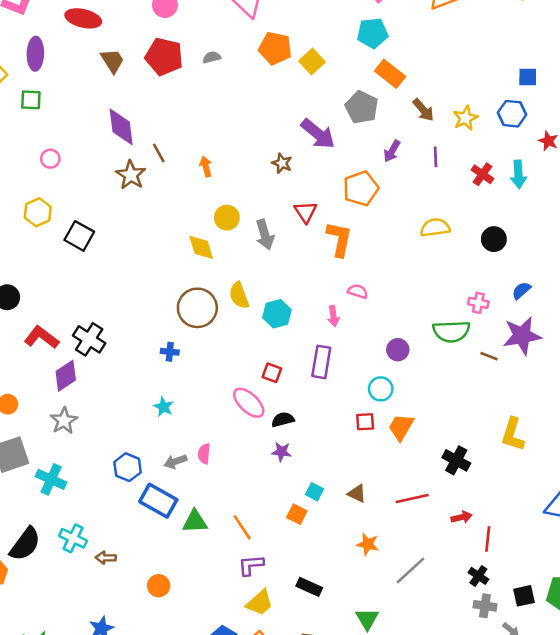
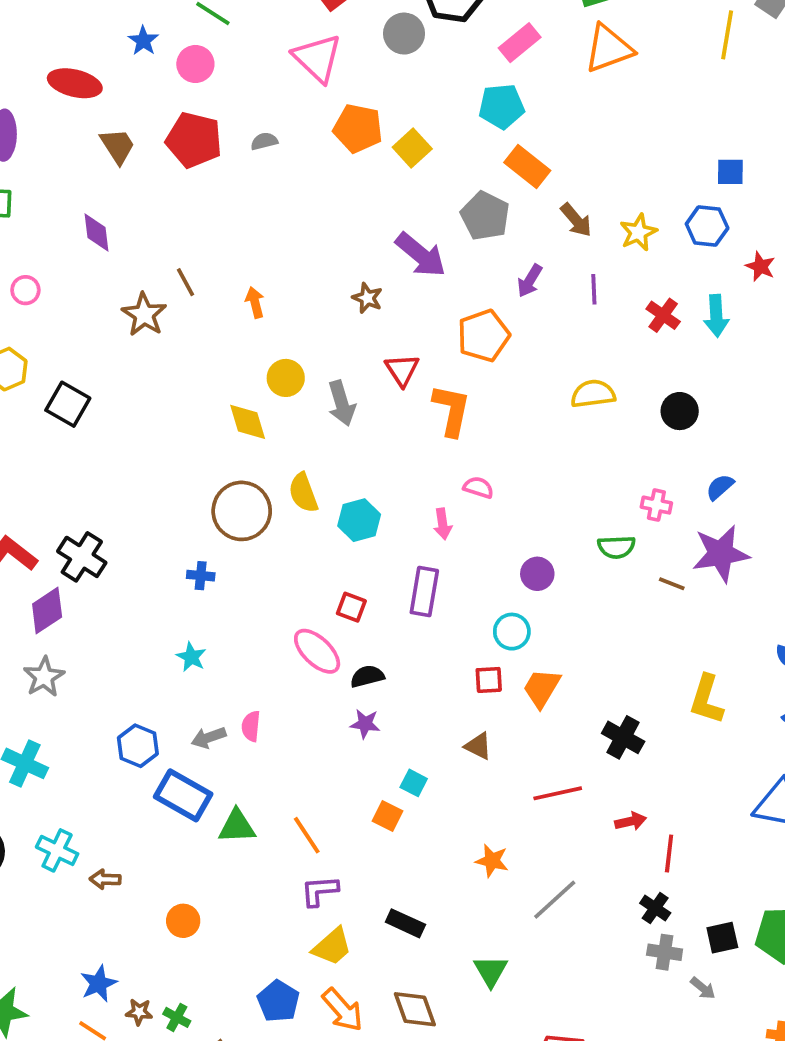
purple diamond: (121, 127) -> (97, 232), moved, size x0.7
green semicircle: (451, 331) -> (616, 547), size x0.7
brown triangle: (357, 494) -> (478, 746), moved

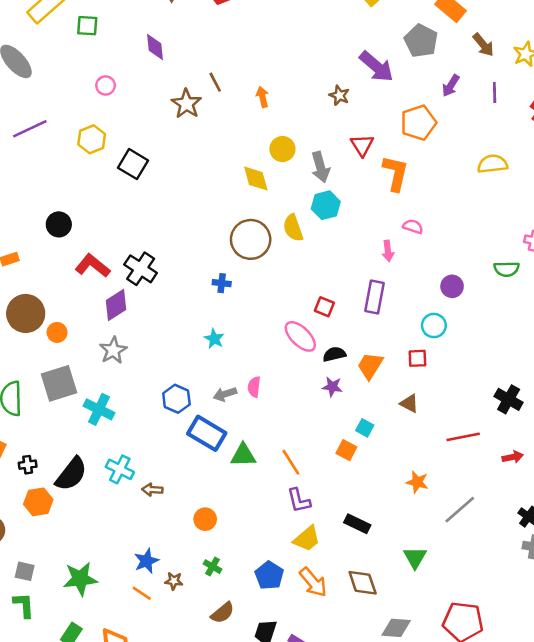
cyan hexagon: (359, 520) -> (326, 205), moved
orange trapezoid: (542, 688) -> (370, 366), moved
purple L-shape: (319, 891) -> (299, 500), turned -100
green cross: (177, 1017) -> (213, 567), moved

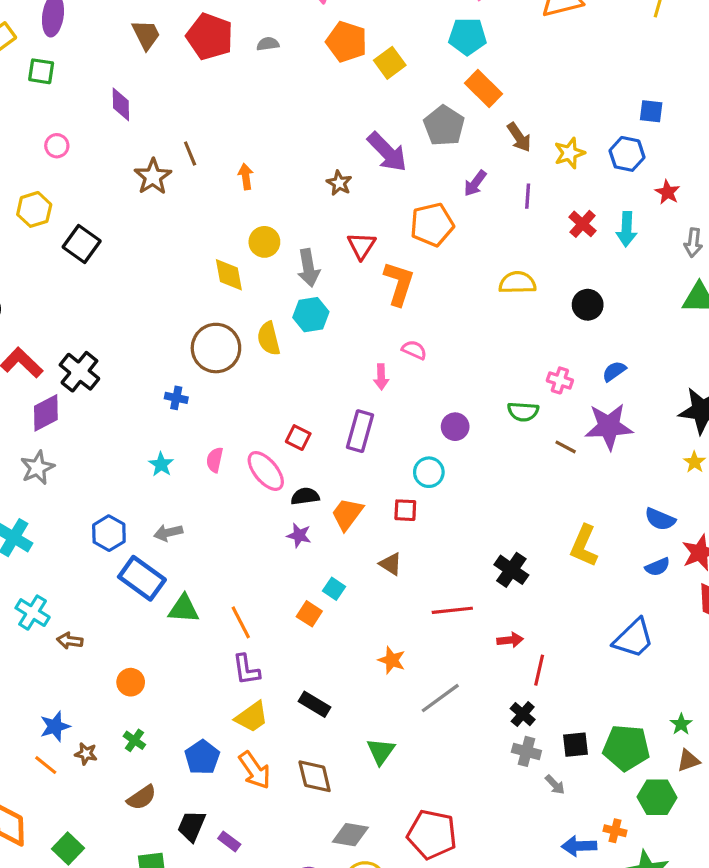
pink semicircle: (254, 387) -> (215, 460), moved

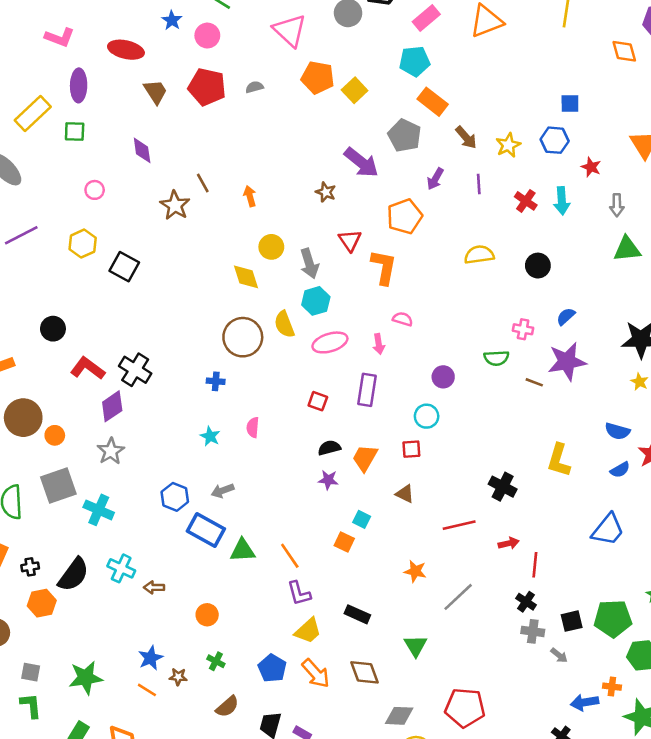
pink ellipse: (266, 471) -> (330, 342), moved, turned -60

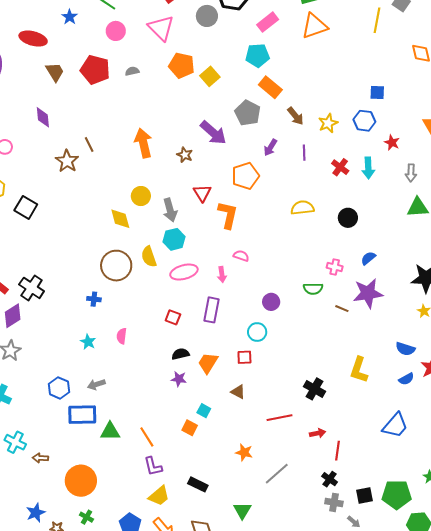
pink circle: (207, 36) -> (116, 31), moved
orange arrow: (250, 196) -> (143, 143), moved, size x1.8
blue rectangle: (206, 530) -> (82, 415), turned -32
orange circle: (207, 615) -> (81, 481), size x1.8

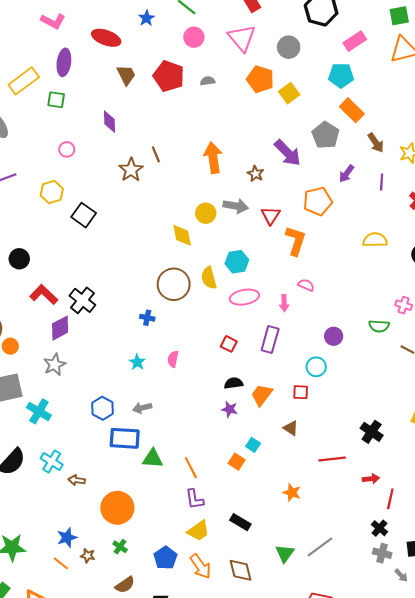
gray circle: (207, 16) -> (289, 47), moved
gray arrow: (170, 210) -> (236, 206), moved, turned -70
gray line: (277, 474) -> (320, 547), moved

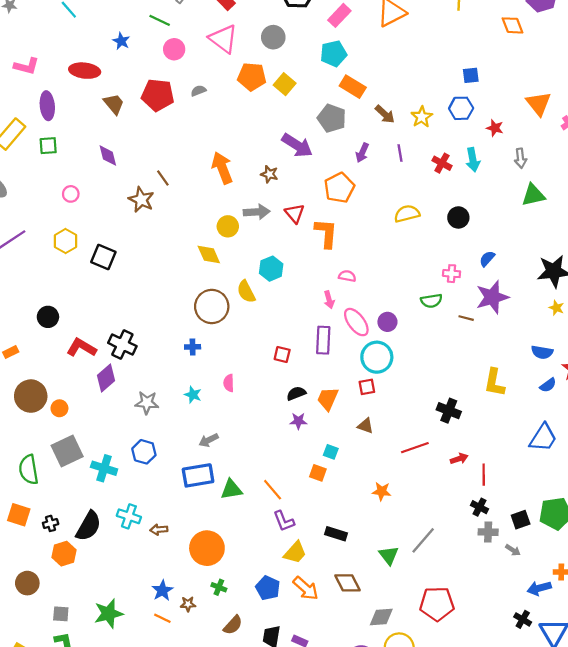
pink ellipse: (244, 297) -> (356, 322), moved, turned 76
gray star: (55, 365) -> (147, 403), moved, turned -30
cyan circle: (316, 367) -> (377, 357), size x1.5
blue hexagon: (102, 408) -> (144, 452), moved

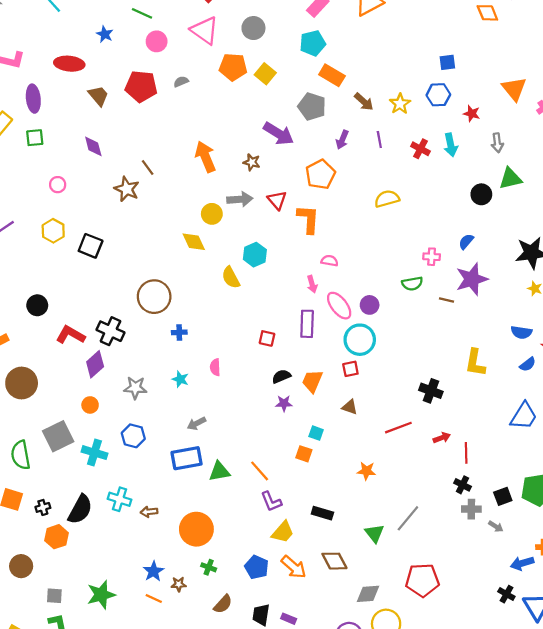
black circle: (458, 217) -> (481, 194), moved
brown circle: (212, 307) -> (154, 297), moved
orange circle: (59, 408) -> (90, 405), moved

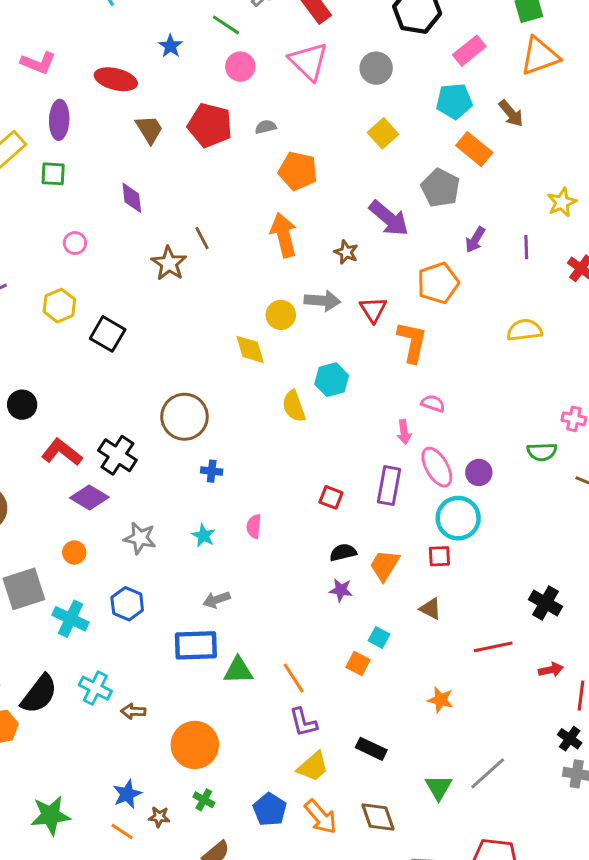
orange pentagon: (233, 67) -> (298, 171), moved
brown arrow: (364, 102) -> (511, 113), moved
purple diamond: (95, 364) -> (89, 497), turned 64

